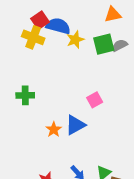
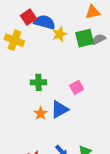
yellow cross: (33, 37) -> (14, 40), moved
green cross: (25, 95) -> (38, 82), moved

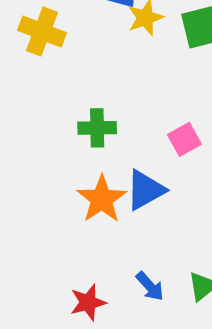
orange star: (40, 113) -> (102, 199), size x1.5

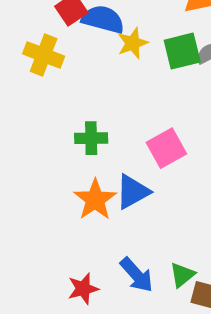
pink square: (184, 139) -> (166, 148), size x1.4
blue arrow: (150, 286) -> (137, 275), size x1.4

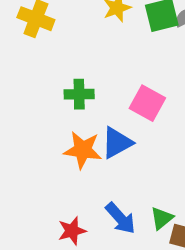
pink square: (166, 148) -> (147, 103), turned -32
orange star: (95, 200) -> (83, 150), turned -30

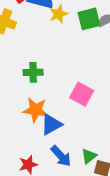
pink square: (147, 103) -> (82, 94), moved
blue triangle: (117, 143) -> (51, 124), moved

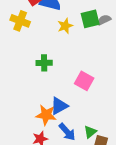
yellow star: (59, 14) -> (65, 26), moved
orange star: (36, 110) -> (46, 115), moved

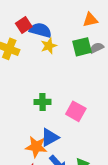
yellow star: (65, 26) -> (49, 46), moved
green cross: (44, 63) -> (42, 102), moved

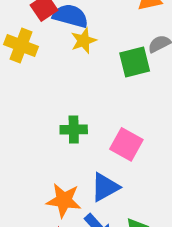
green square: (82, 47) -> (135, 62), moved
blue triangle: (50, 137) -> (105, 187), moved

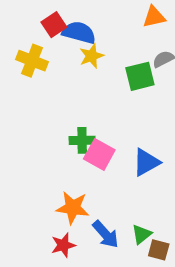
pink square: (126, 144) -> (99, 154), moved
blue triangle: (105, 187) -> (146, 162), moved

